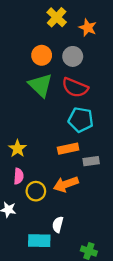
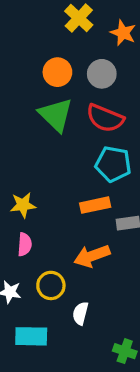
yellow star: (17, 149) -> (23, 205), turned 30
yellow circle: (36, 191) -> (51, 285), moved
cyan rectangle: (39, 241) -> (31, 336), moved

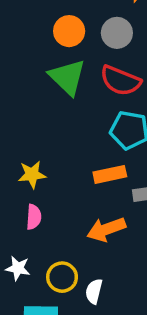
yellow circle: (51, 285) -> (62, 277), moved

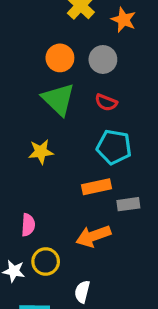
red semicircle: (120, 81) -> (106, 102), size x0.6
yellow star: (32, 174) -> (41, 152), moved
yellow circle: (62, 277) -> (46, 261), moved

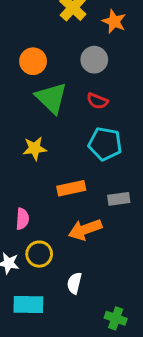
orange circle: (60, 58) -> (33, 61), moved
orange rectangle: (97, 187) -> (71, 188), moved

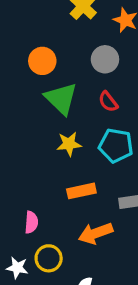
red semicircle: (97, 101) -> (108, 102), turned 30
yellow star: (35, 148) -> (69, 144), moved

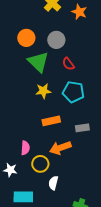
gray circle: (105, 59) -> (56, 40), moved
pink semicircle: (31, 222) -> (25, 148), moved
yellow circle: (49, 258) -> (40, 164), moved

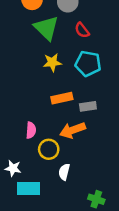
gray rectangle: (82, 128) -> (88, 106), moved
white star: (10, 170) -> (13, 168), moved

